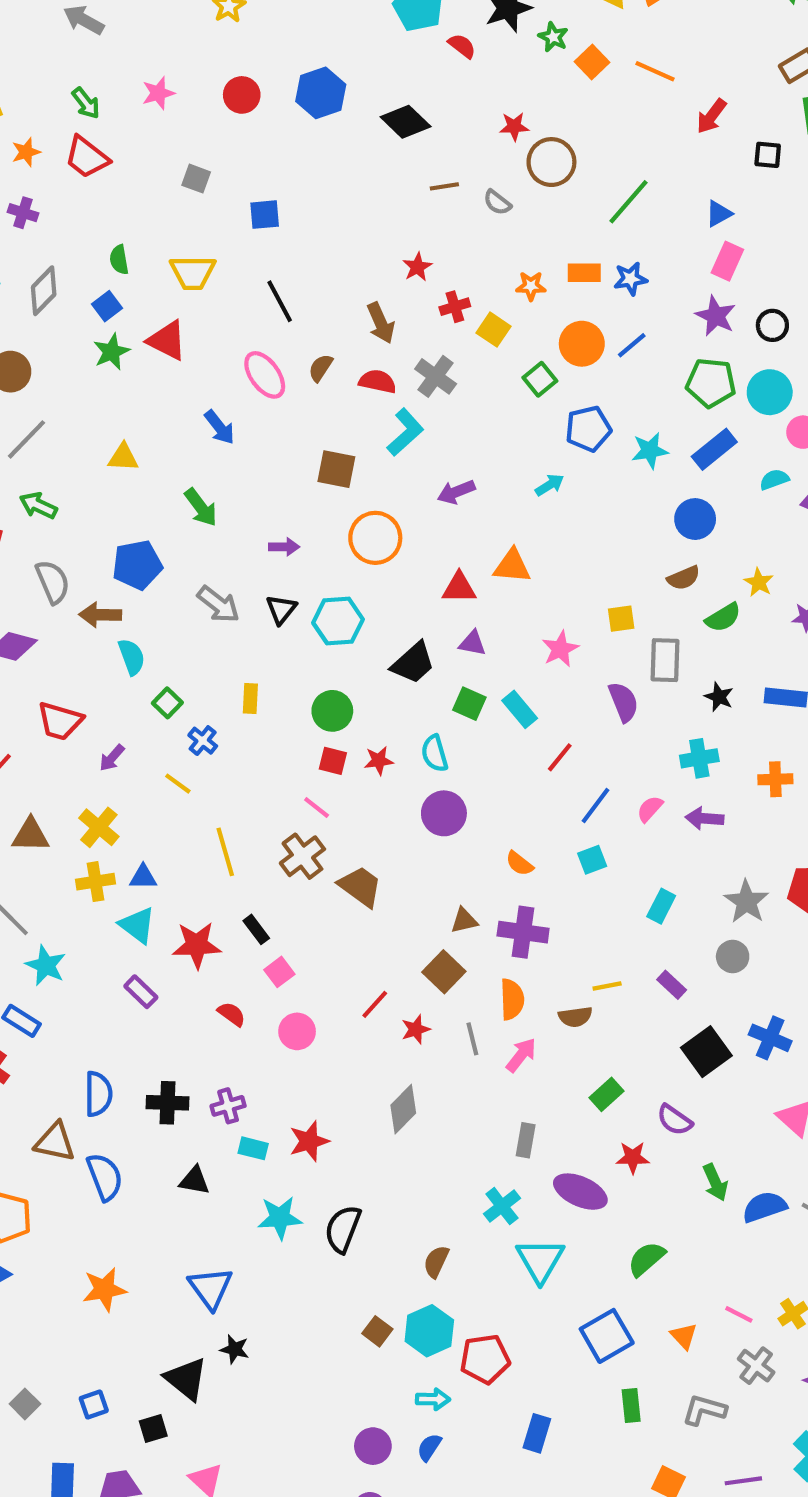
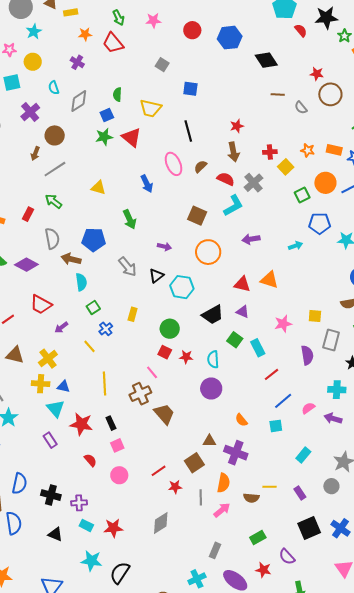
red star: (417, 267) -> (237, 126), moved

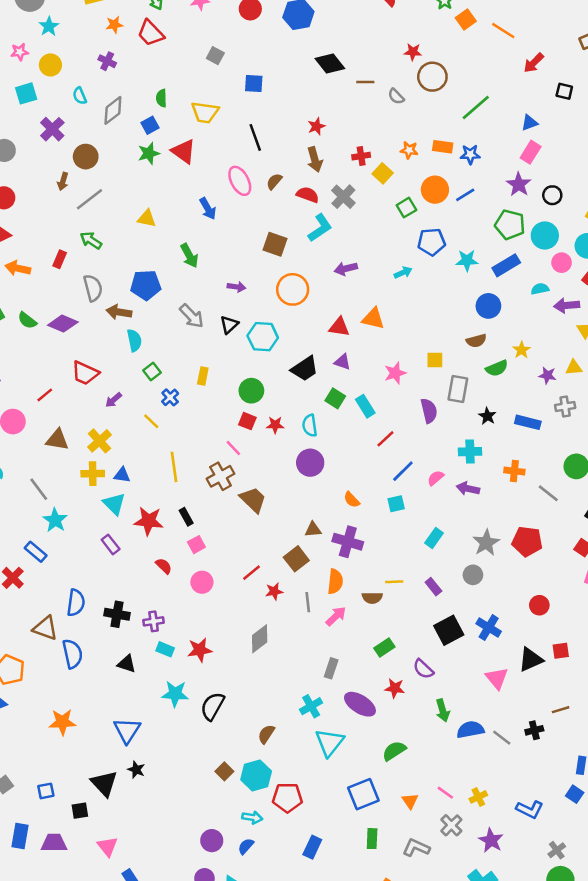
black diamond: (266, 60) -> (330, 63), moved

